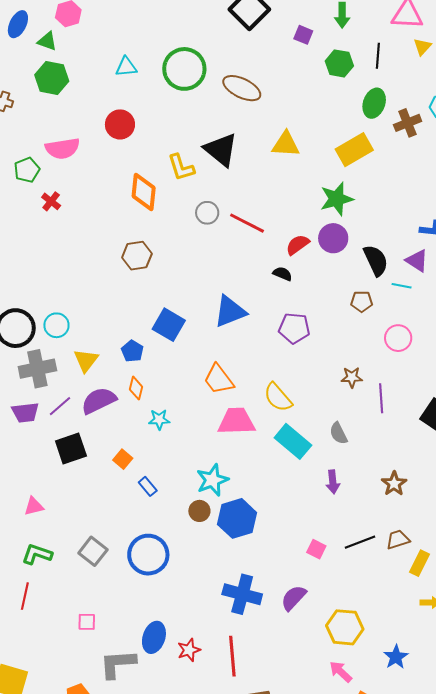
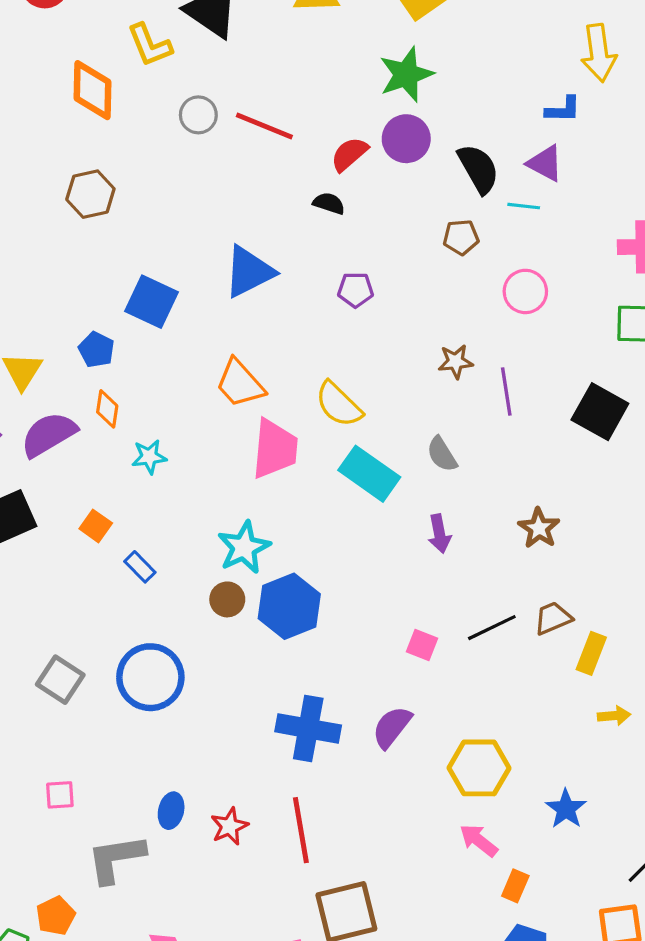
purple pentagon: (294, 328) -> (356, 290), size x0.7
pink trapezoid: (236, 421) -> (275, 449), turned 102
blue ellipse: (154, 637) -> (171, 811), size x0.7

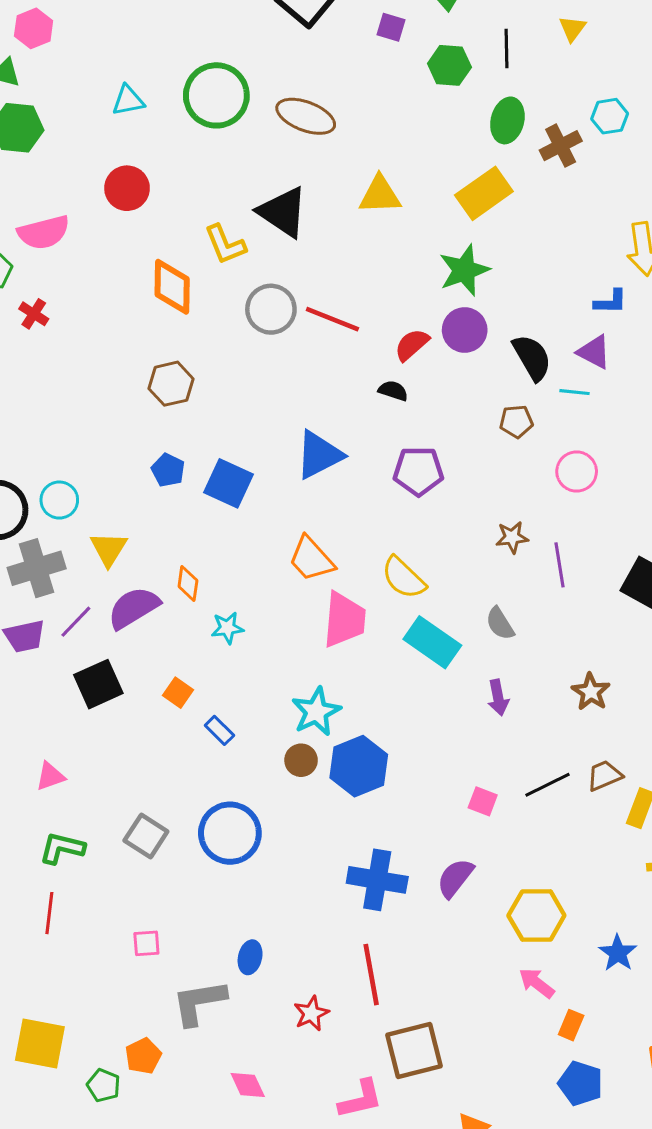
gray circle: (198, 115) -> (271, 309), size x1.4
purple pentagon: (356, 290) -> (418, 471), size x1.5
blue pentagon: (96, 350) -> (168, 470), moved
red star: (229, 826) -> (311, 1013), moved

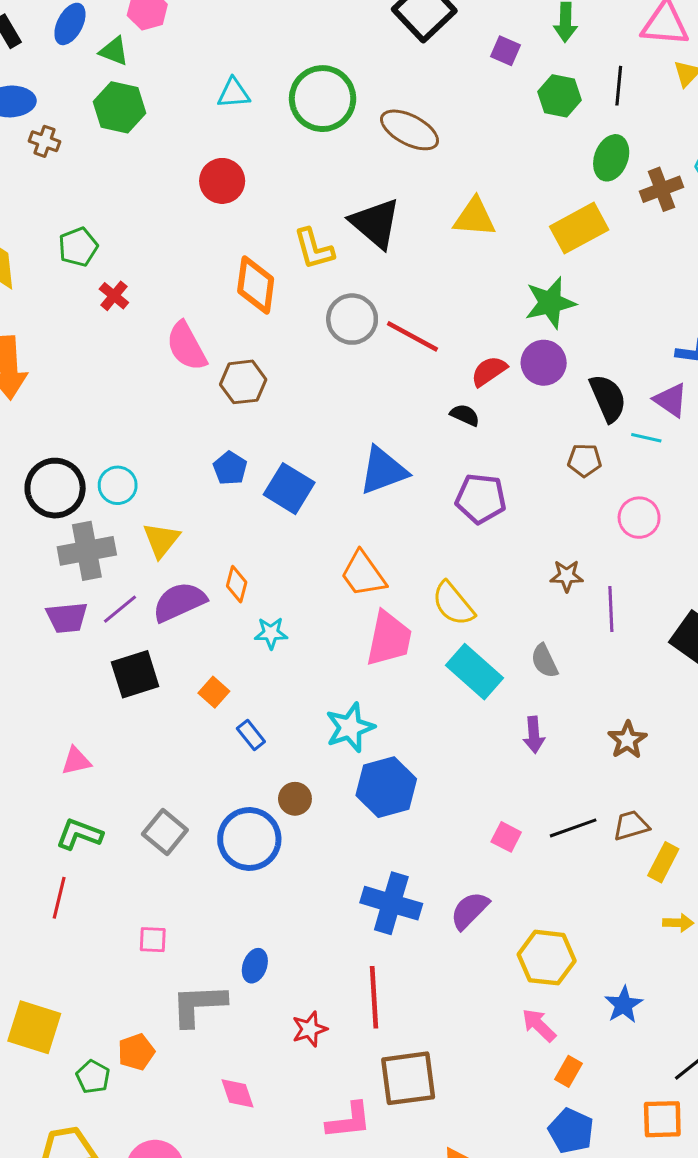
pink semicircle: (44, 232) -> (187, 346), moved, turned 69
brown circle: (301, 760) -> (295, 799), moved

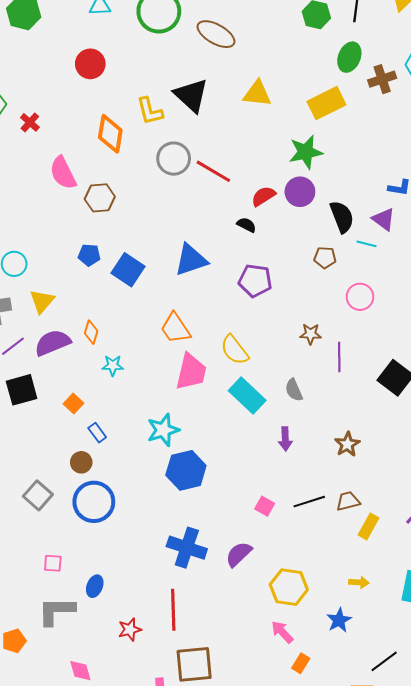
red cross: (114, 296) -> (30, 122), moved
blue pentagon: (230, 468) -> (89, 255), turned -30
brown circle: (295, 799) -> (81, 462), moved
yellow arrow: (678, 923) -> (359, 582), moved
pink square: (153, 940) -> (53, 563), moved

